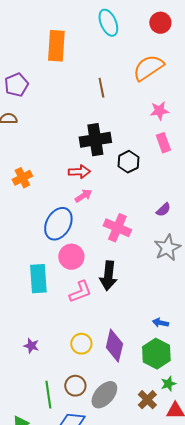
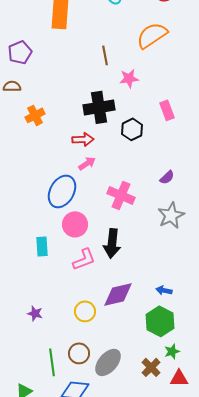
pink star: (159, 111) -> (129, 78), moved
orange cross: (22, 178) -> (35, 115), moved
cyan rectangle: (38, 279) -> (42, 246), size x0.7
purple diamond: (114, 346) -> (118, 294), moved, turned 64

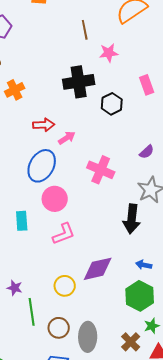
red arrow: (83, 139) -> (44, 125), moved
black arrow: (112, 243) -> (132, 219), moved
green line: (52, 362) -> (32, 312), moved
gray ellipse: (108, 362) -> (88, 337), turned -40

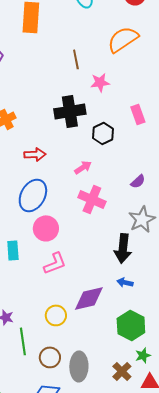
pink arrow: (67, 138) -> (83, 167), moved
blue arrow: (144, 265) -> (125, 282), moved

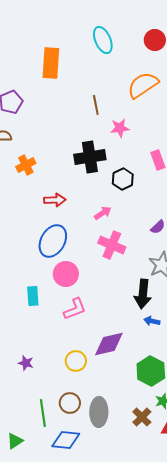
blue arrow: (125, 282) -> (152, 321), moved
green line: (23, 341) -> (43, 413), moved

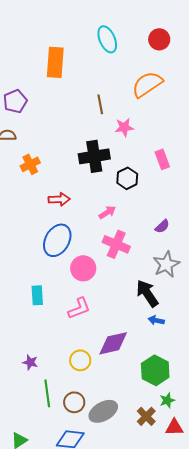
pink circle: (66, 274) -> (83, 268), moved
black arrow: (143, 294) -> (147, 293), turned 140
gray ellipse: (99, 412) -> (103, 411), turned 60
green line: (43, 413) -> (47, 393), moved

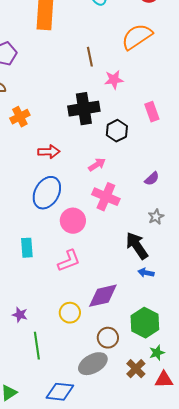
gray star: (166, 264) -> (156, 217), size x0.6
brown circle: (74, 402) -> (108, 338), moved

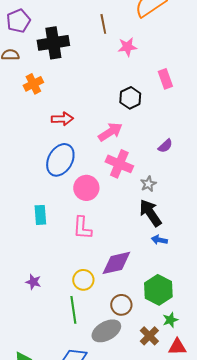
black cross: (84, 109) -> (53, 43), moved
pink arrow: (97, 165) -> (110, 132), size x1.4
gray star: (156, 217) -> (148, 184), moved
pink L-shape: (69, 261) -> (82, 228), turned 115
green line: (37, 346) -> (73, 310), moved

